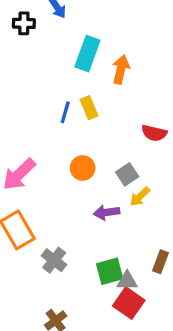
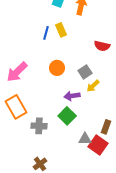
gray cross: (54, 260) -> (39, 126), turned -35
green square: (110, 271) -> (67, 116), moved, turned -30
red square: (129, 303) -> (98, 145), moved

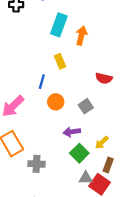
blue line: (46, 33) -> (42, 82), moved
yellow arrow: (93, 86) -> (102, 143), moved
green square: (67, 116) -> (79, 153), moved

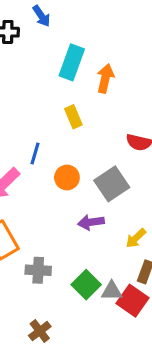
blue line: (42, 82) -> (35, 154), moved
gray square: (86, 106) -> (112, 184), size x1.5
green square: (79, 153) -> (86, 285), moved

